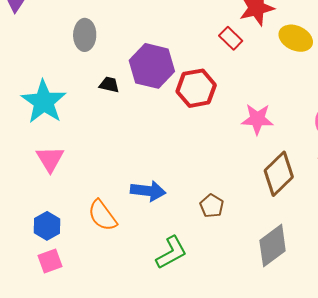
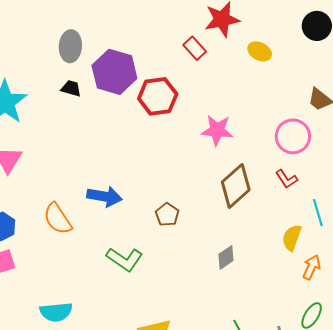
gray ellipse: (85, 35) -> (70, 46), moved
yellow ellipse: (296, 38) -> (260, 51), size x0.7
gray diamond: (273, 246) -> (226, 257), size x0.6
green L-shape: (171, 253) -> (124, 259), turned 60

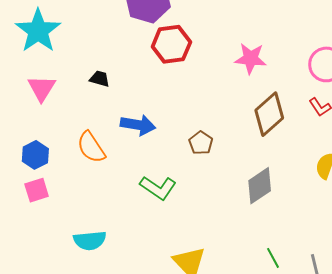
black trapezoid: (71, 88) -> (100, 79), moved
red hexagon: (158, 96) -> (171, 44), moved
gray diamond: (226, 257) -> (260, 186), size x1.5

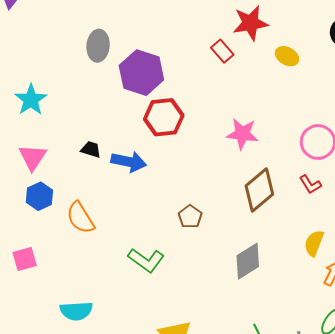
cyan star: (38, 31) -> (31, 100), size x0.7
blue arrow: (138, 125) -> (129, 162), moved
blue hexagon: (35, 155) -> (39, 196), moved

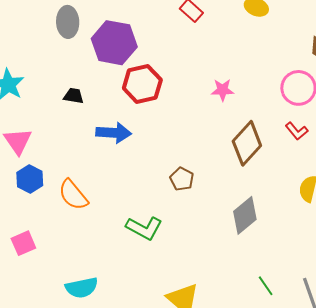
pink star: (242, 134) -> (223, 90), size x0.7
black trapezoid: (91, 150) -> (74, 96), moved

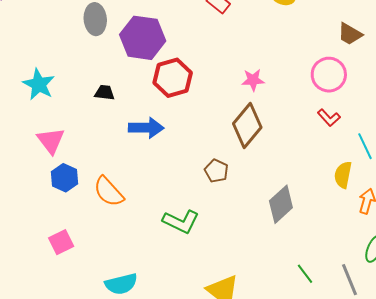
brown diamond: (247, 143) -> (247, 126), moved

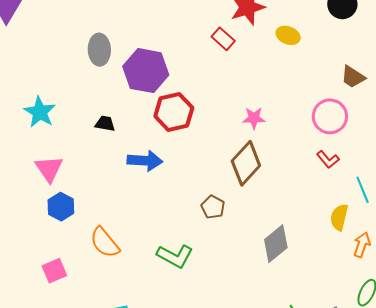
orange semicircle: (109, 192) -> (105, 243), moved

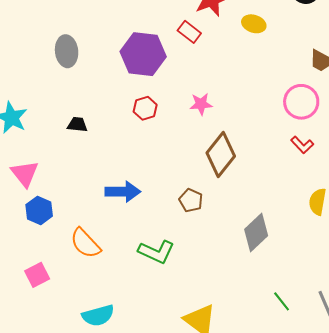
purple hexagon: (146, 71) -> (143, 54), moved
red hexagon: (174, 112) -> (145, 108), size x0.6
pink star: (254, 118) -> (201, 104), moved
blue arrow: (145, 161) -> (123, 192), moved

